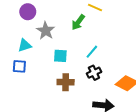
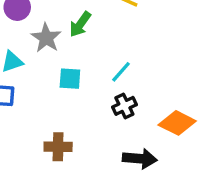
green arrow: (78, 22) -> (80, 24), moved
brown cross: (66, 82) -> (58, 147), moved

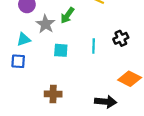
cyan line: (121, 72) -> (94, 46), turned -40
black cross: (124, 106) -> (121, 38), moved

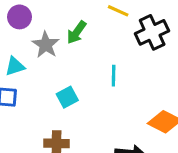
black cross: (121, 38) -> (152, 32), moved, size x1.5
cyan square: (61, 50) -> (67, 97), moved, turned -32

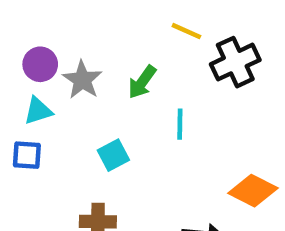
purple circle: (19, 17) -> (40, 64), moved
green arrow: (77, 32) -> (142, 82), moved

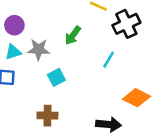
gray star: (82, 80) -> (39, 49), moved, turned -30
cyan line: (180, 124) -> (109, 60), moved, turned 30

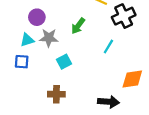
purple circle: (14, 25) -> (37, 17), moved
orange diamond: (137, 98) -> (132, 79), turned -35

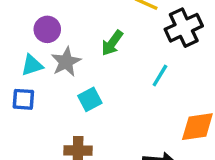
gray star: (49, 38) -> (66, 62), turned -30

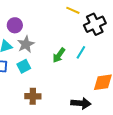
green arrow: (112, 43) -> (59, 55), moved
cyan square: (90, 99) -> (24, 66), moved

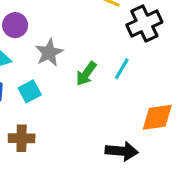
gray star: (26, 44) -> (49, 53), moved
brown cross: (33, 96) -> (22, 138), moved

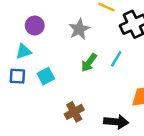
gray star: (49, 53) -> (79, 29), moved
brown cross: (22, 138) -> (74, 112), moved, turned -30

